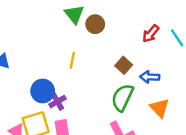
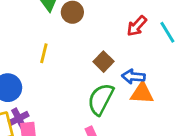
purple cross: (57, 102) -> (19, 118), moved
orange triangle: (160, 108) -> (142, 93), moved, turned -45

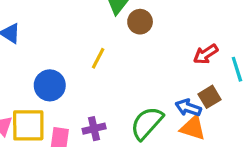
brown square: (103, 62) -> (210, 97), moved
purple cross: (19, 118) -> (94, 129), moved

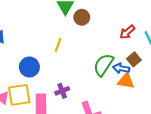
green semicircle: (147, 123) -> (103, 65), moved

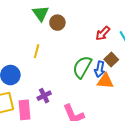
blue arrow: (121, 68) -> (100, 69), turned -84

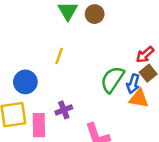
brown circle: (57, 23) -> (95, 14), moved
red arrow: (103, 33) -> (145, 55), moved

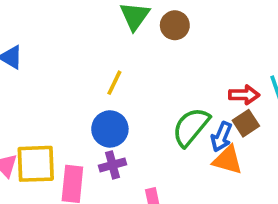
red arrow: (145, 55) -> (244, 95), turned -144
blue circle: (25, 82) -> (110, 129), moved

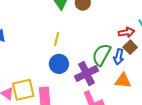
orange triangle: (228, 160) -> (123, 81), moved
purple cross: (113, 165) -> (86, 73), moved, size x1.6

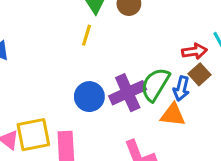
yellow line: (57, 39) -> (87, 35), moved
purple cross: (86, 73) -> (128, 93), moved
orange triangle: (123, 81) -> (173, 115), moved

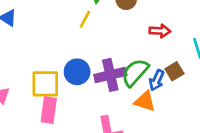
red arrow: (194, 51) -> (160, 31), moved
yellow square: (33, 135) -> (45, 84), moved

